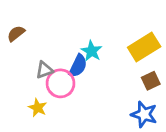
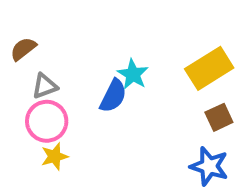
gray triangle: (44, 70) -> (45, 86), moved
pink circle: (60, 83) -> (47, 121), moved
yellow star: (38, 108) -> (55, 156), turned 30

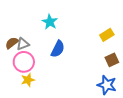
brown semicircle: (23, 49) -> (12, 43), moved
yellow rectangle: (209, 68) -> (107, 35), size x0.6
cyan star: (133, 74) -> (50, 22), moved

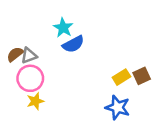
yellow rectangle: (107, 35) -> (121, 77), moved
blue semicircle: (58, 49) -> (73, 44), moved, turned 36
blue star: (107, 85) -> (118, 107), moved

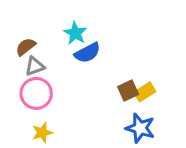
brown semicircle: (15, 54) -> (26, 47), moved
brown square: (142, 76) -> (128, 90), moved
yellow star: (35, 101) -> (42, 133), moved

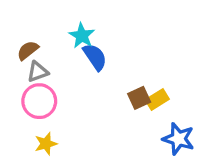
blue semicircle: (87, 53) -> (95, 57), turned -96
blue star: (140, 128) -> (178, 139), moved

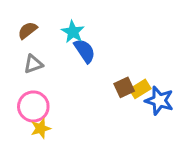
brown semicircle: (28, 50) -> (27, 30), moved
pink circle: (39, 101) -> (33, 106), moved
blue star: (178, 139) -> (159, 101), moved

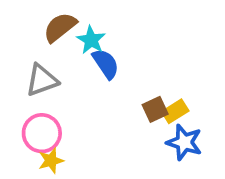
brown semicircle: (27, 30) -> (60, 27), moved, size x1.4
gray triangle: (33, 64) -> (42, 80), size x1.4
blue star: (159, 101) -> (184, 142), moved

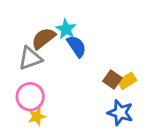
brown semicircle: (60, 27) -> (43, 38), moved
brown square: (155, 109) -> (112, 79), turned -30
blue star: (184, 142) -> (120, 113), moved

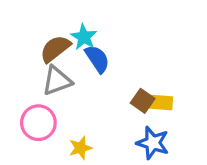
gray triangle: (30, 58) -> (57, 81), moved
yellow rectangle: (127, 81) -> (161, 103), turned 36
yellow star: (37, 117) -> (80, 148), moved

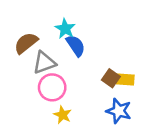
brown semicircle: (55, 49) -> (26, 43), moved
pink circle: (38, 123) -> (52, 87), moved
yellow star: (80, 148) -> (63, 115), turned -30

